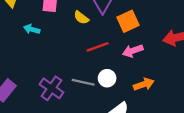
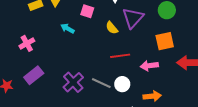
orange square: (128, 21) -> (165, 41), moved

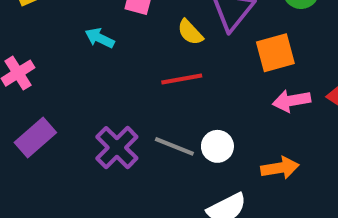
orange square: (165, 41) -> (275, 53), moved
red line: (120, 56) -> (182, 79), moved
pink arrow: (149, 66) -> (291, 101), moved

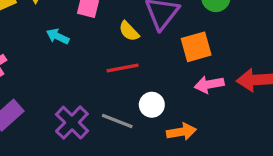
white circle: (217, 146) -> (152, 105), moved
orange arrow: (280, 168) -> (181, 132), moved

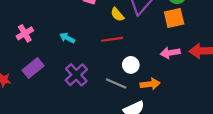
cyan arrow: (58, 36) -> (67, 38), moved
orange square: (196, 47) -> (174, 18), moved
gray line: (117, 121) -> (116, 83), moved

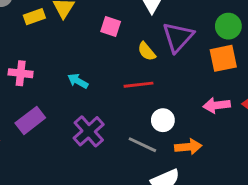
pink cross: (25, 33) -> (21, 73), turned 35

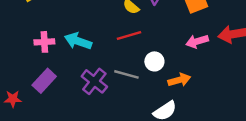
pink cross: (21, 73) -> (44, 42), moved
cyan arrow: (78, 81) -> (78, 41), size x1.5
gray line: (142, 145) -> (126, 74), moved

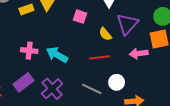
pink arrow: (197, 41) -> (139, 53), moved
purple cross: (94, 81) -> (52, 89), moved

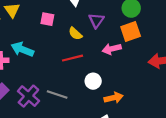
purple triangle: (127, 24) -> (96, 20), size x0.7
cyan arrow: (57, 55) -> (22, 49), moved
gray line: (92, 89) -> (57, 94), moved

